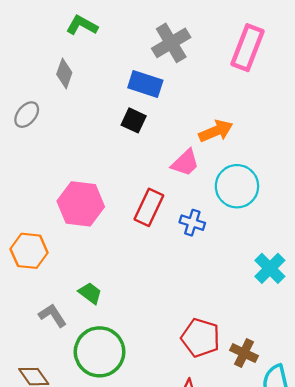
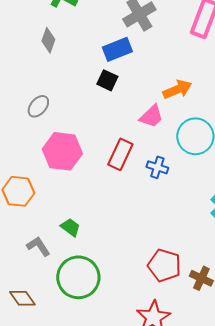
blue rectangle: (145, 84) -> (117, 49), turned -40
gray ellipse: (27, 115) -> (38, 106), moved

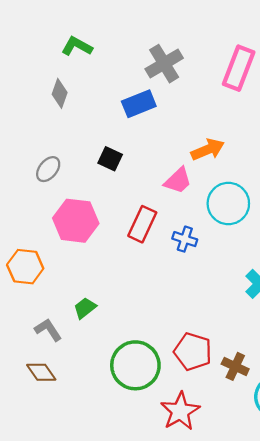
black square: (107, 80) -> (110, 159), moved
green trapezoid: (70, 227) -> (85, 308), turned -75
green circle: (78, 277) -> (135, 365), moved
brown diamond: (22, 298) -> (41, 372), moved

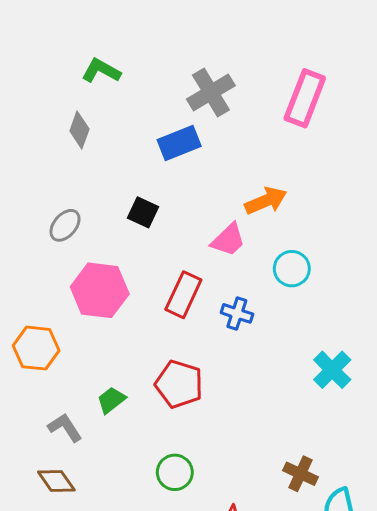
cyan circle: (228, 204) -> (292, 269), size x0.7
red pentagon: (193, 352) -> (179, 384), moved
green circle: (135, 365) -> (175, 472), size x0.6

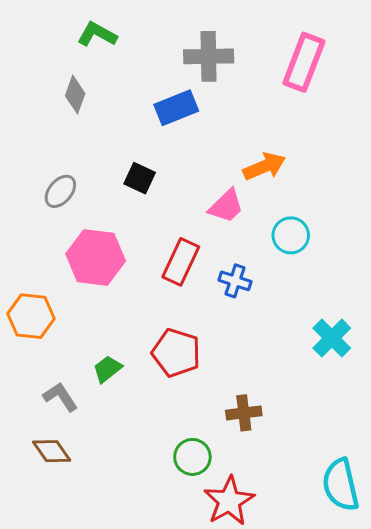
gray cross: (211, 92) -> (209, 56), turned 30
green circle: (175, 472) -> (192, 457), moved
brown cross: (300, 474) -> (244, 413), moved, turned -32

